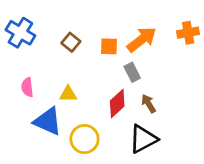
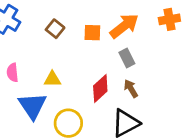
gray rectangle: (132, 72) -> (127, 58), moved
blue triangle: (48, 121) -> (32, 106), turned 32

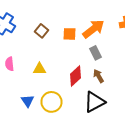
blue triangle: (32, 106) -> (28, 101), moved, size x0.6

